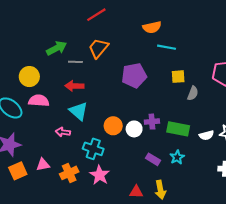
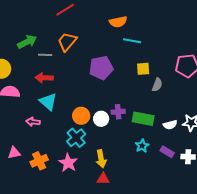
cyan cross: (93, 149) -> (76, 138), moved, turned 30
purple rectangle: (153, 159) -> (167, 152), moved
yellow arrow: (160, 190) -> (101, 159), moved

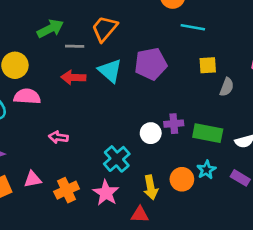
cyan triangle: (48, 102) -> (110, 71), moved
orange circle: (81, 116) -> (182, 179), moved
red triangle: (103, 179) -> (140, 215), moved

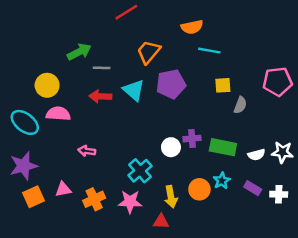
orange trapezoid: (105, 29) -> (149, 52), moved
pink star: (106, 193) -> (130, 202), turned -30

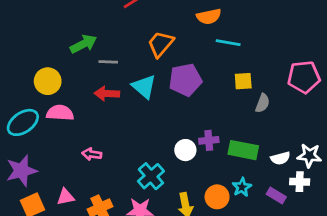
cyan ellipse: (25, 122) -> (23, 122), turned -72
white cross: (279, 194) -> (300, 182), moved

